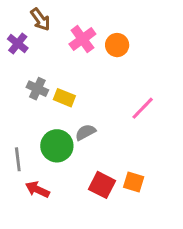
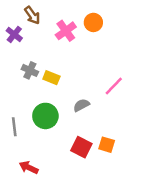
orange circle: (117, 45) -> (93, 22), moved
gray semicircle: (85, 132) -> (81, 105), moved
red arrow: (37, 189) -> (29, 167), moved

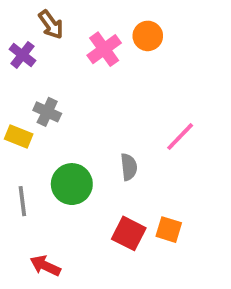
yellow rectangle: (51, 78) -> (19, 137), moved
gray semicircle: (81, 105) -> (129, 167), turned 112

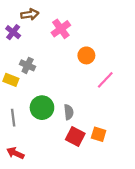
brown arrow: (51, 25) -> (30, 14), turned -63
orange circle: (148, 36) -> (86, 55), moved
gray semicircle: (129, 167) -> (69, 112), moved
red arrow: (45, 266) -> (15, 153), moved

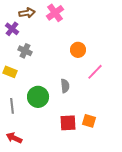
pink cross: (61, 29) -> (55, 13), moved
gray cross: (28, 65) -> (25, 51), moved
gray semicircle: (69, 112) -> (65, 86), moved
red square: (75, 136) -> (68, 123), turned -30

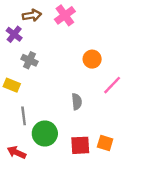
green circle: (38, 97) -> (45, 133), moved
gray line: (12, 106) -> (24, 116), moved
red arrow: (14, 138) -> (16, 152), moved

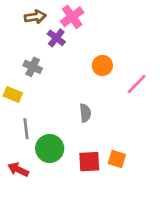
purple cross: (14, 34) -> (56, 38), moved
pink line: (112, 85) -> (137, 84), moved

